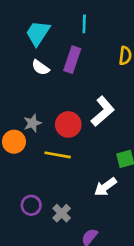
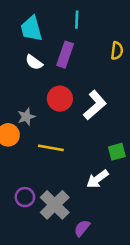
cyan trapezoid: (38, 33) -> (31, 29), turned -48
red circle: (68, 124) -> (60, 99), moved
gray cross: (62, 213) -> (55, 205), size x1.6

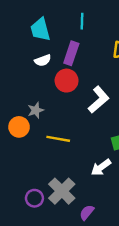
white semicircle: (34, 62) -> (43, 60), turned -56
red circle: (60, 99) -> (67, 81), moved
purple circle: (25, 197) -> (34, 198), moved

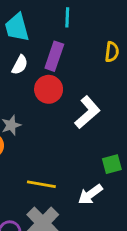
white semicircle: (43, 60) -> (20, 65), turned -42
yellow line: (58, 139) -> (41, 184), moved

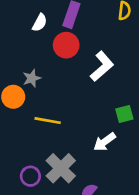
yellow line: (41, 184) -> (48, 121), moved

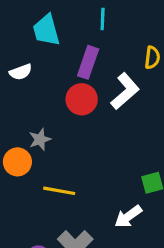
white semicircle: (40, 23) -> (21, 72), moved, turned 42
white L-shape: (102, 66) -> (125, 91), moved

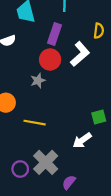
gray star: (40, 139) -> (38, 81), moved

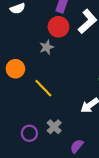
yellow line: (35, 123) -> (43, 88), turned 36
gray cross: (46, 162) -> (54, 127), size x0.6

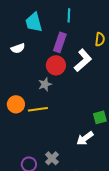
yellow line: (43, 88) -> (38, 109), moved, turned -54

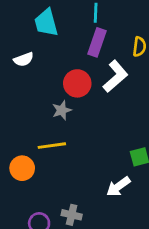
purple rectangle: (60, 42) -> (97, 42), moved
orange circle: (16, 104) -> (22, 168), moved
gray cross: (52, 158) -> (72, 215), turned -32

